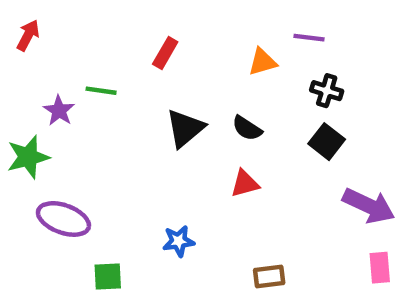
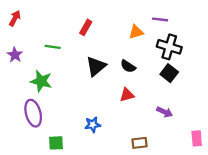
black cross: (327, 91) -> (169, 47), size x1.5
purple star: (59, 111) -> (15, 55), moved
green star: (28, 157) -> (41, 81), moved, turned 30
purple arrow: (369, 206) -> (165, 112), moved, size x0.6
purple ellipse: (63, 219) -> (33, 113), turned 55

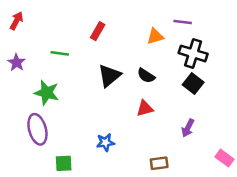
purple arrow: (165, 112) -> (188, 128), turned 91
pink rectangle: (197, 138) -> (225, 158), turned -49

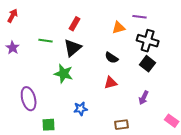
black triangle: (109, 76) -> (73, 48), moved
green star: (47, 93) -> (64, 74), moved

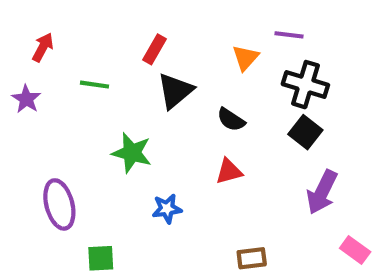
red arrow: (13, 16) -> (43, 47), moved
orange triangle: (119, 28) -> (245, 58), turned -32
black triangle: (73, 48) -> (175, 91), moved
purple arrow: (144, 98) -> (322, 192), moved, size x1.5
blue star: (81, 109) -> (167, 209), moved

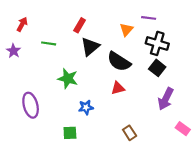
black semicircle: (231, 120) -> (119, 62), size x1.6
green square: (101, 258) -> (70, 133), moved
brown rectangle: (252, 258) -> (130, 133), turned 64

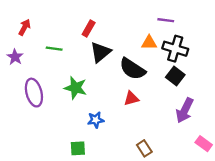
orange triangle: (126, 30) -> (149, 43), moved, turned 48
purple ellipse: (31, 105) -> (34, 93), moved

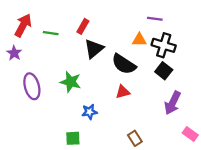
red arrow: (24, 27) -> (23, 25), size x1.5
green line: (54, 49) -> (51, 33), moved

